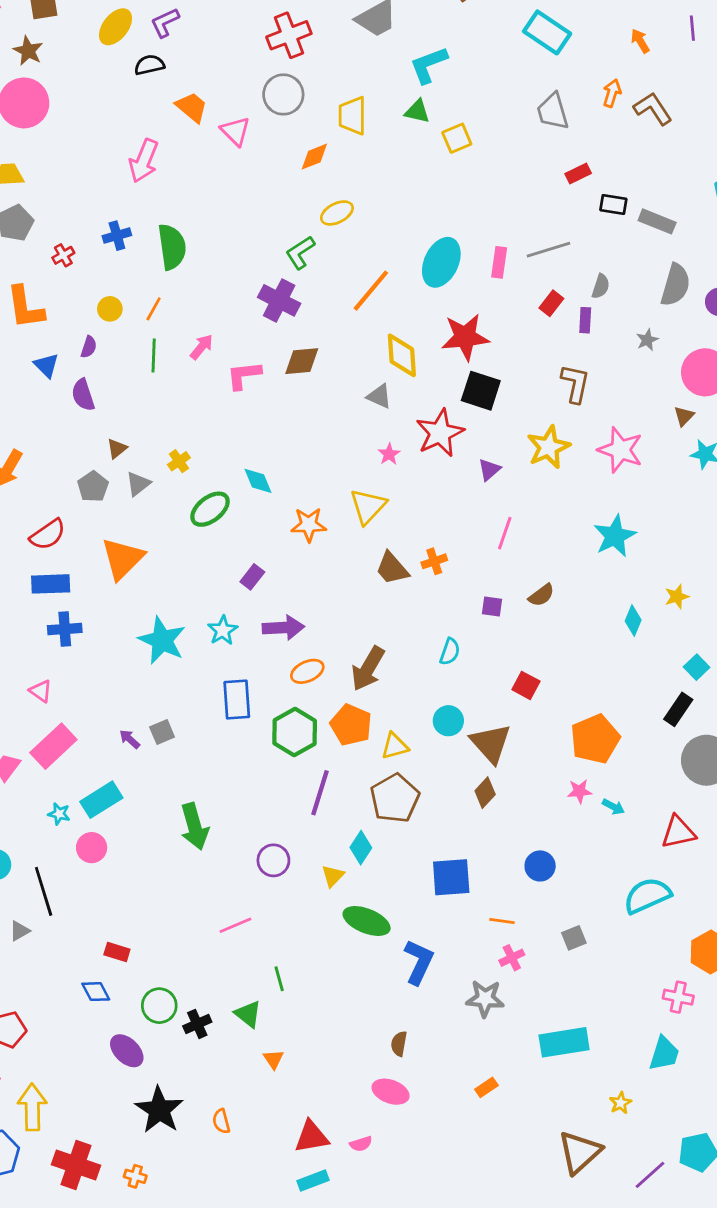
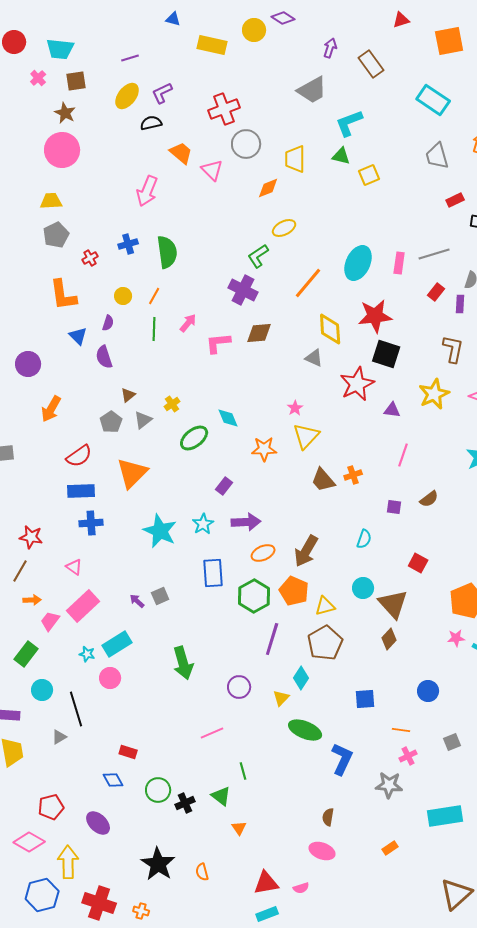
red cross: (289, 35) -> (224, 109), moved
pink star: (389, 454) -> (295, 408), moved
purple triangle: (489, 470) -> (392, 410), turned 48
blue square: (451, 877) -> (365, 699), size x0.7
purple ellipse: (127, 1051) -> (98, 823), moved

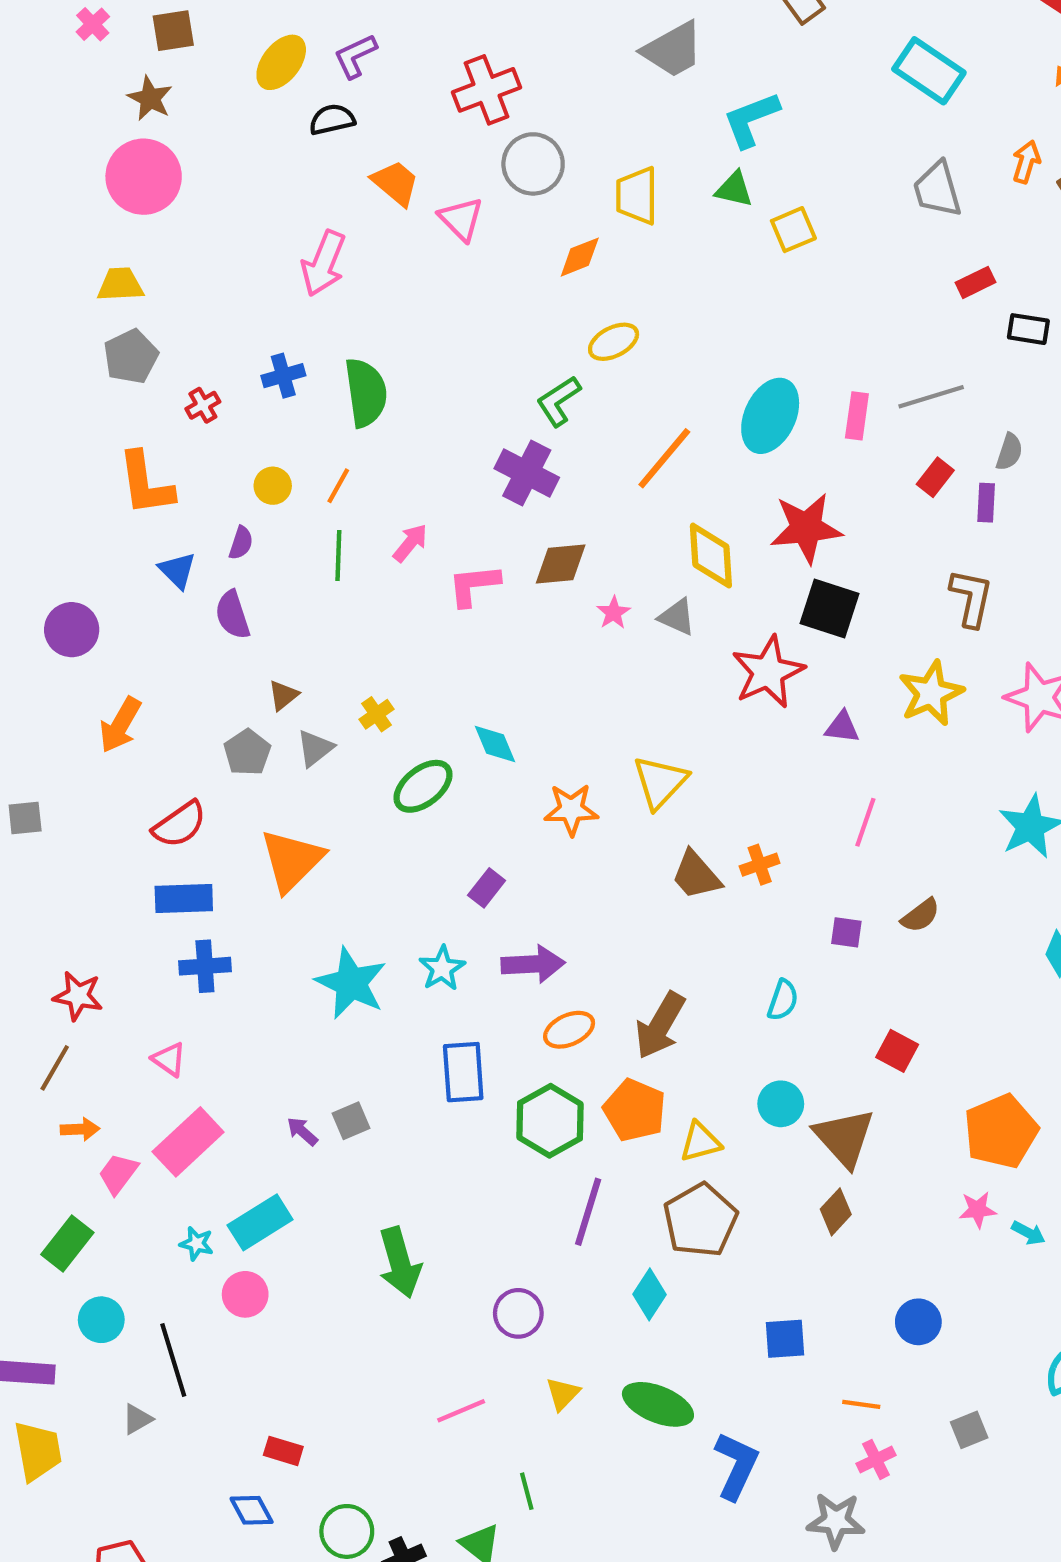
pink star: (295, 408) -> (614, 613), moved
yellow triangle: (281, 698) -> (563, 1394), moved

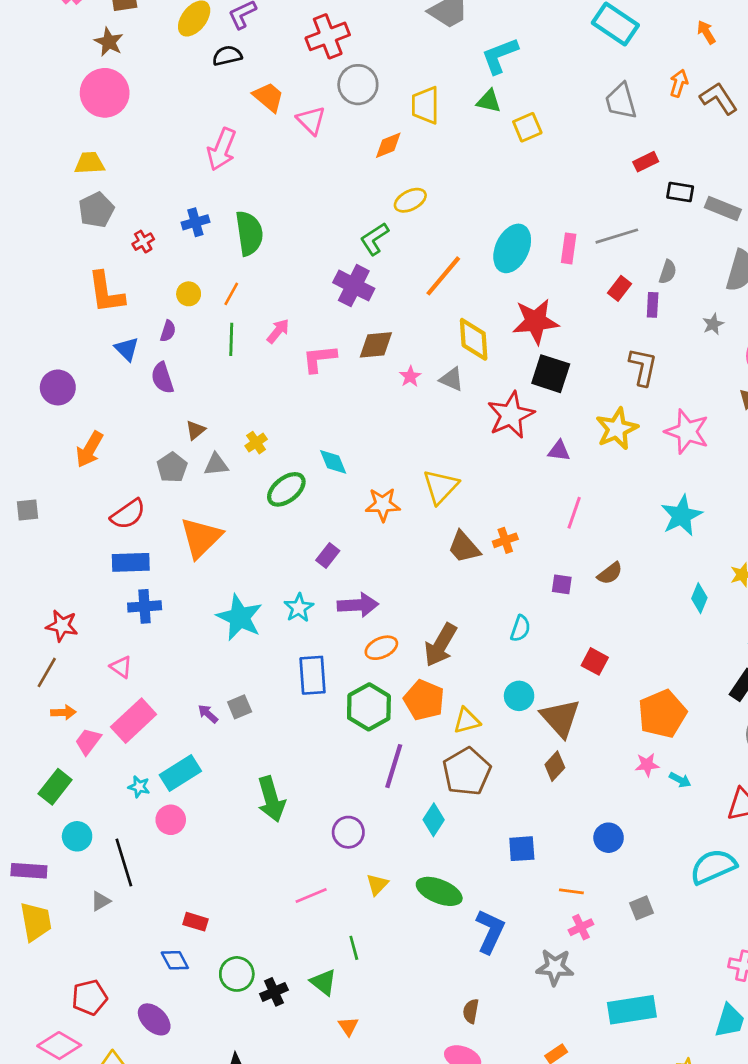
gray triangle: (315, 748) -> (216, 465), turned 32

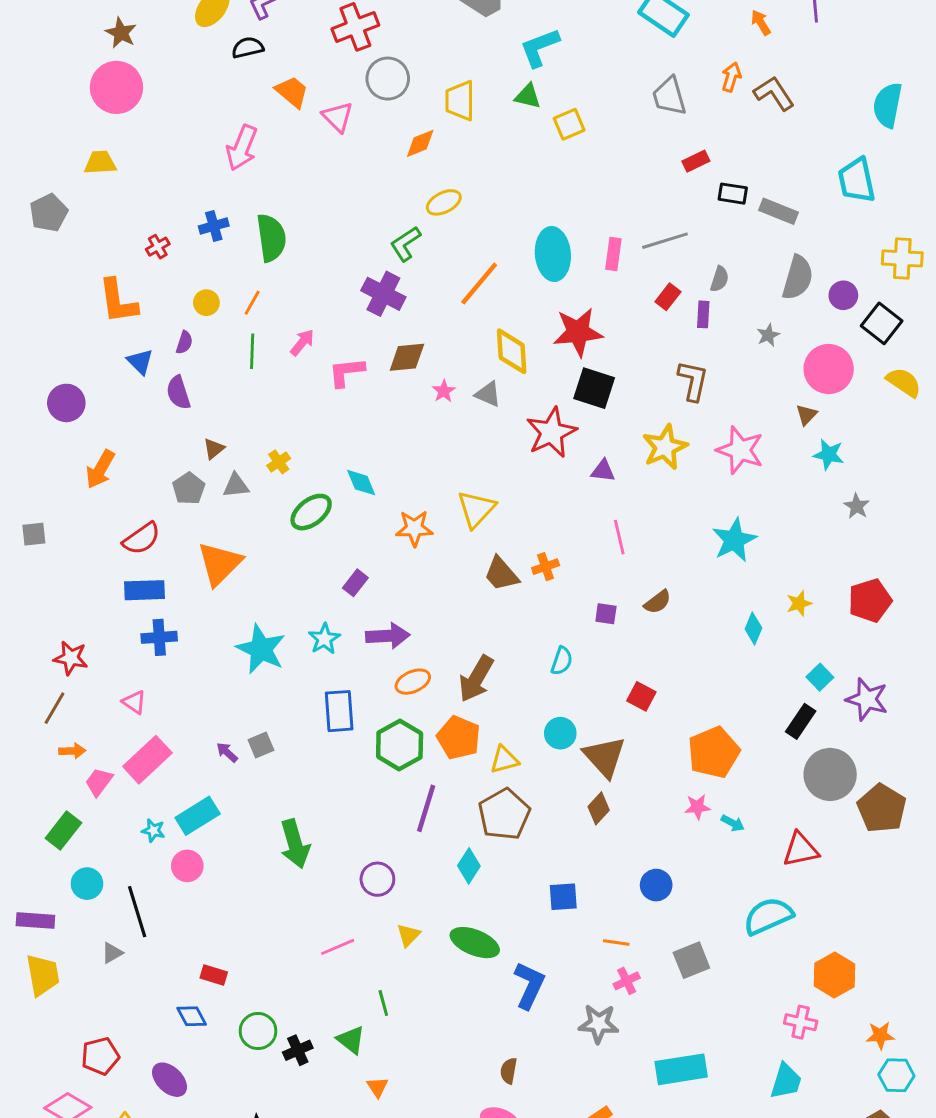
gray pentagon: (96, 210) -> (49, 213), moved
cyan ellipse: (512, 248) -> (553, 254), turned -30
pink line: (574, 513) -> (619, 537), turned -32
gray square: (642, 908) -> (691, 960), size x1.4

